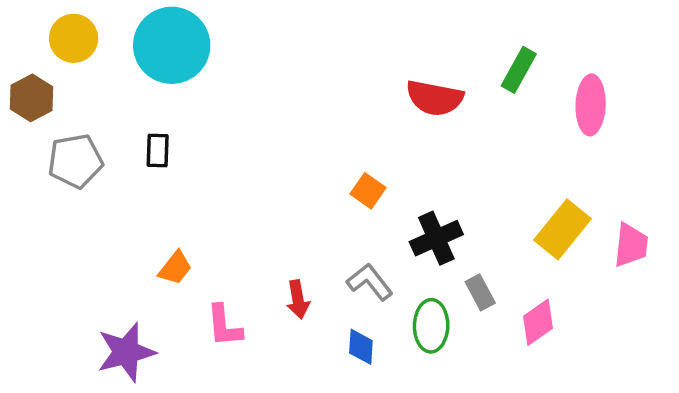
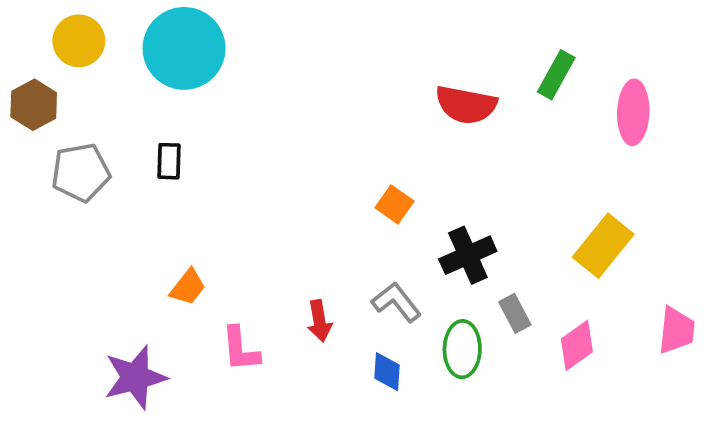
pink trapezoid: (631, 245) -> (676, 330), moved

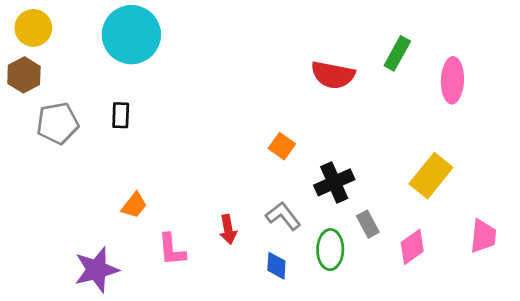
yellow circle: (79, 41) -> (33, 28), moved

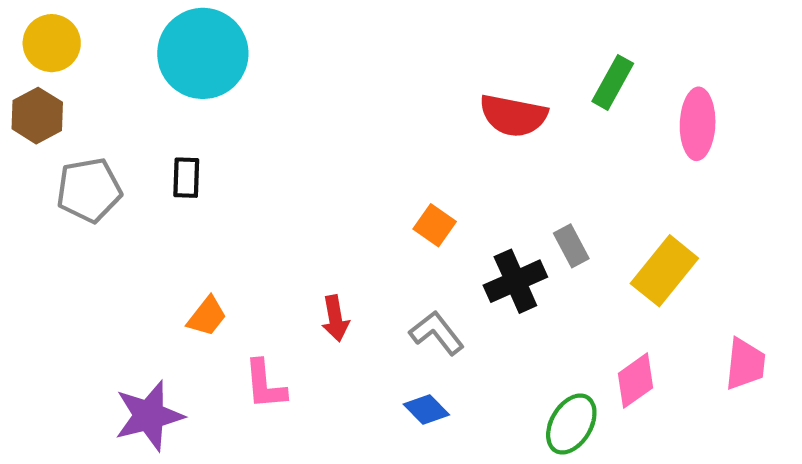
gray rectangle: (368, 224) -> (571, 246), moved
red arrow: (228, 229) -> (335, 318), moved
green ellipse: (330, 250) -> (571, 424), moved, turned 30
blue diamond: (276, 266) -> (426, 410), turned -48

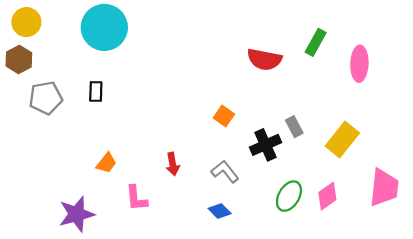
pink trapezoid: (745, 364) -> (384, 188), size x1.4
green ellipse: (571, 424) -> (289, 196), moved

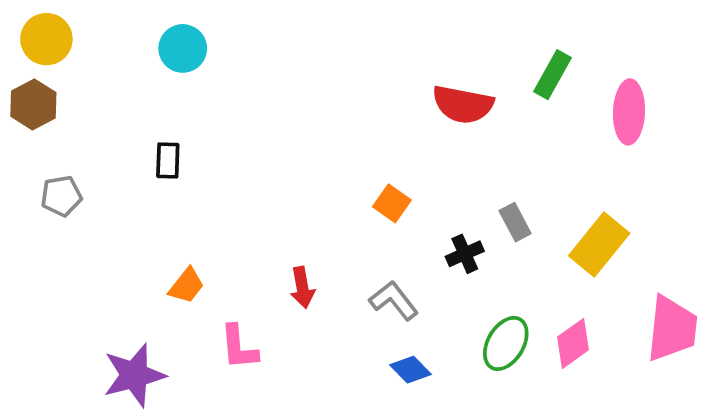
cyan circle: (104, 27) -> (183, 48), size x0.6
gray pentagon: (46, 98) -> (61, 196), moved, size x0.7
black cross: (265, 145) -> (465, 254), size x0.7
blue diamond: (220, 211) -> (411, 370), moved

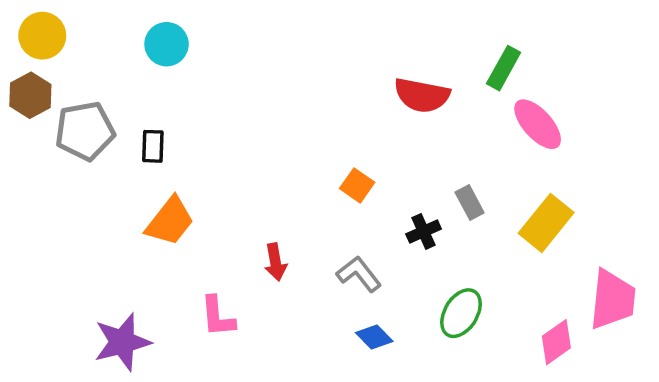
pink ellipse: (629, 112) -> (538, 124), moved, turned -44
gray pentagon: (61, 196) -> (85, 131), moved, size x1.6
orange trapezoid: (186, 286) -> (170, 221), moved, size x1.5
pink diamond: (573, 343) -> (556, 342), moved

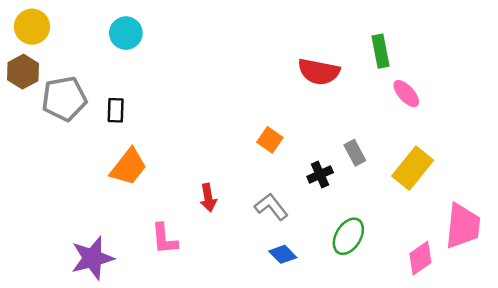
green rectangle: (504, 68) -> (381, 51), turned -40
pink ellipse: (538, 124) -> (406, 94), size x0.7

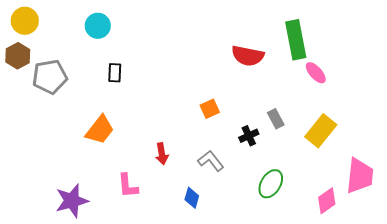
green rectangle: (381, 51) -> (296, 40), size x1.5
black rectangle: (116, 110) -> (115, 73), moved
orange square: (270, 140) -> (210, 109), turned 30
blue diamond: (283, 254) -> (192, 198), moved, turned 60

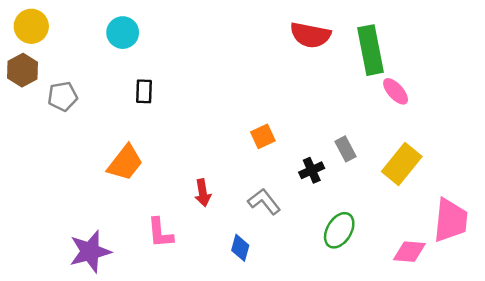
red semicircle: (248, 56) -> (310, 35), moved
gray pentagon: (50, 77) -> (63, 96), size x0.7
pink diamond: (327, 201) -> (409, 252), turned 40

